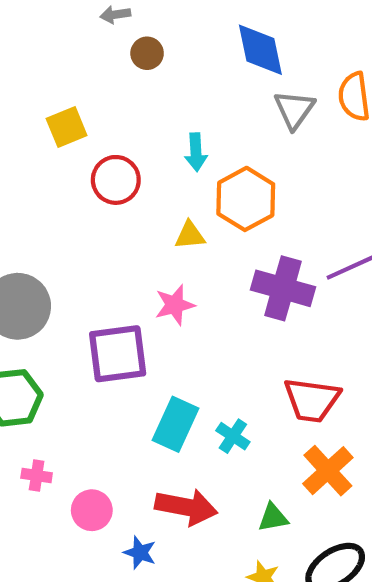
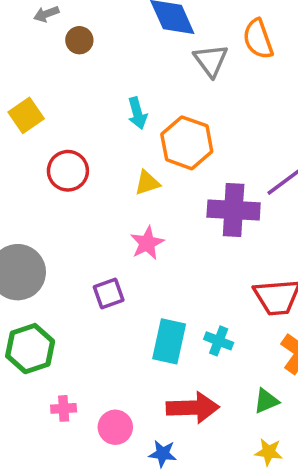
red circle: (116, 180) -> (68, 171), moved
purple square: (118, 354) -> (109, 293), size x0.6

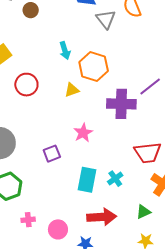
pink star: (147, 243) -> (83, 133), moved
cyan cross: (219, 341) -> (115, 179), turned 35

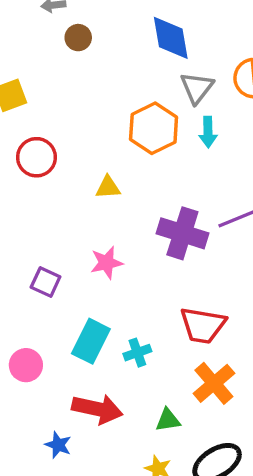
cyan arrow: (65, 51) -> (208, 132), moved
orange hexagon: (94, 67) -> (154, 128), moved
purple square: (52, 154) -> (46, 282), turned 30
pink circle: (58, 229) -> (26, 365), moved

